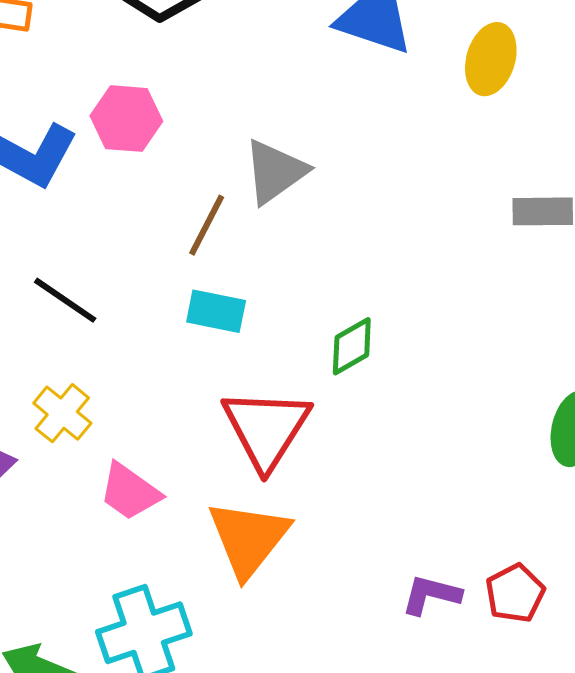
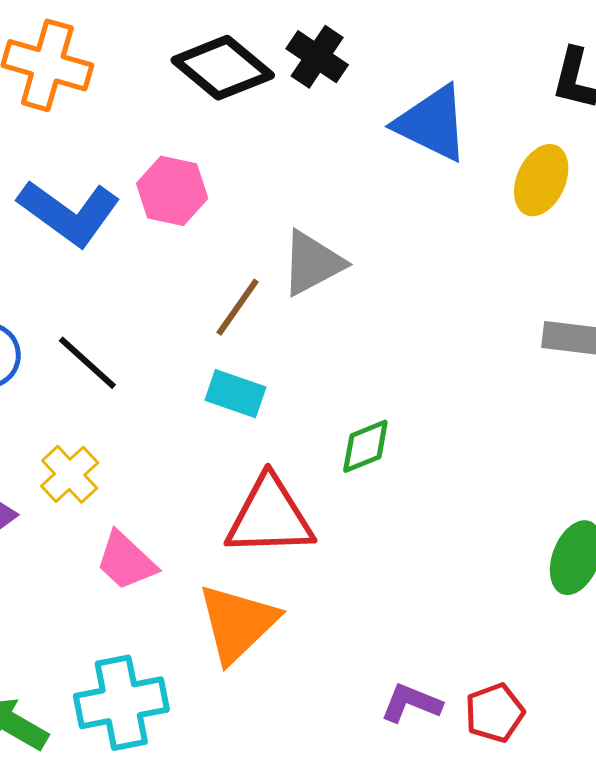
red triangle: (266, 429) -> (270, 517), turned 48

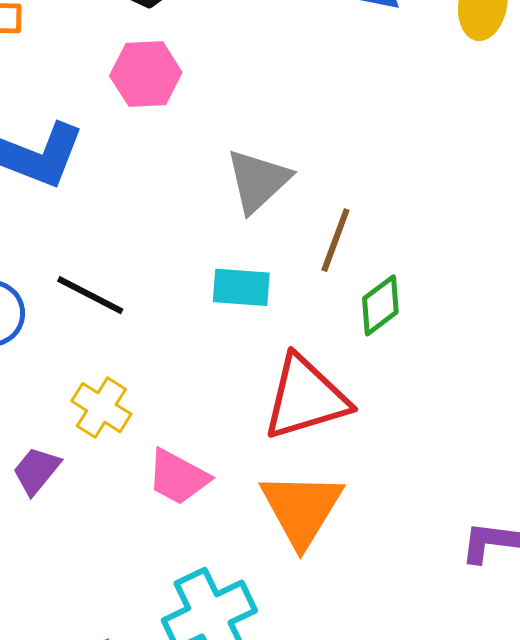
pink hexagon: (172, 191) -> (146, 74), moved
gray triangle: (312, 263) -> (258, 181), moved
brown line: (238, 307) -> (335, 240), moved

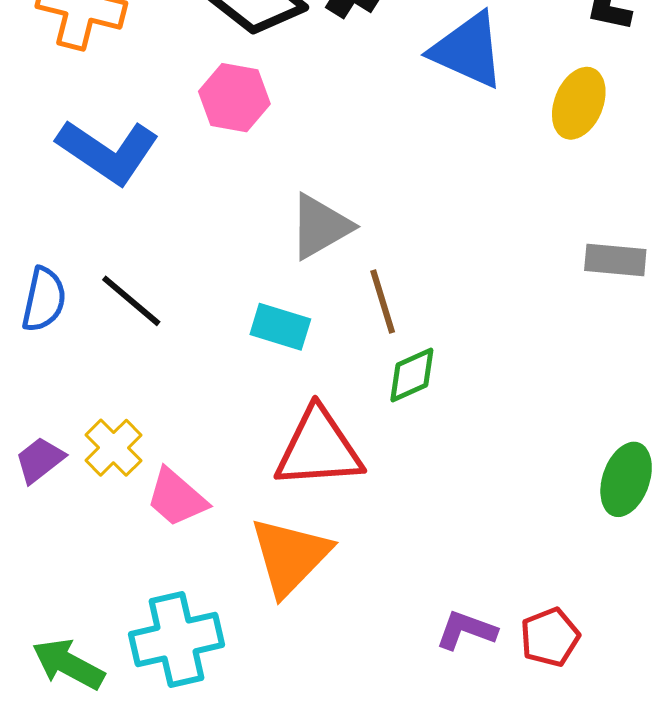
brown line: (335, 240) -> (383, 301), turned -50
yellow cross: (101, 408) -> (114, 448), moved

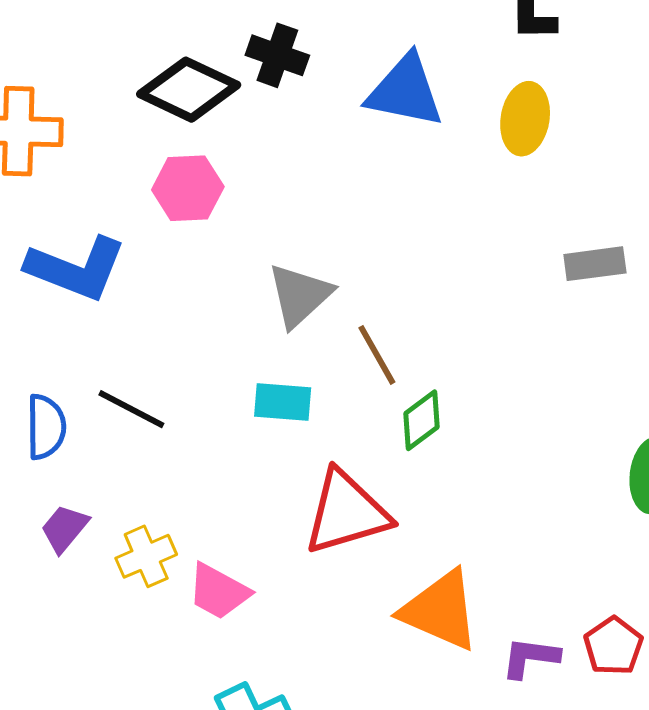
yellow cross: (114, 448) -> (146, 556), turned 34
purple trapezoid: (40, 460) -> (65, 528), moved
orange triangle: (290, 556) -> (440, 610), moved, turned -38

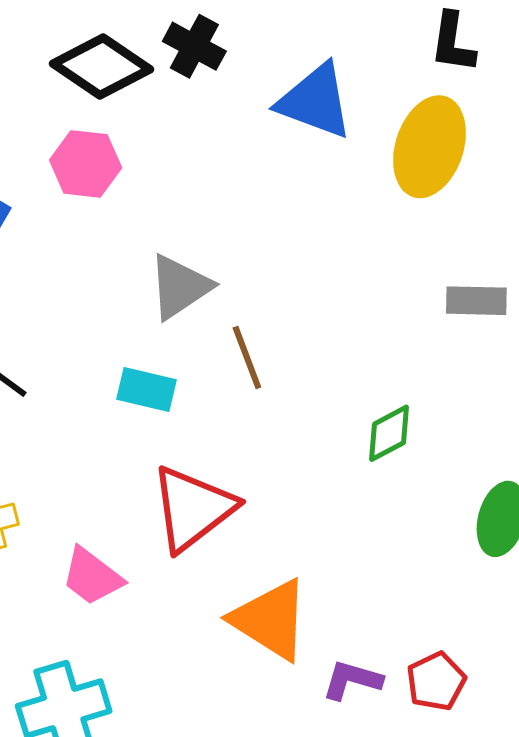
yellow ellipse: (525, 119) -> (430, 147), size x1.4
green diamond: (422, 420) -> (389, 433), moved
red triangle: (346, 512) -> (193, 509), turned -30
pink trapezoid: (219, 591) -> (92, 577), moved

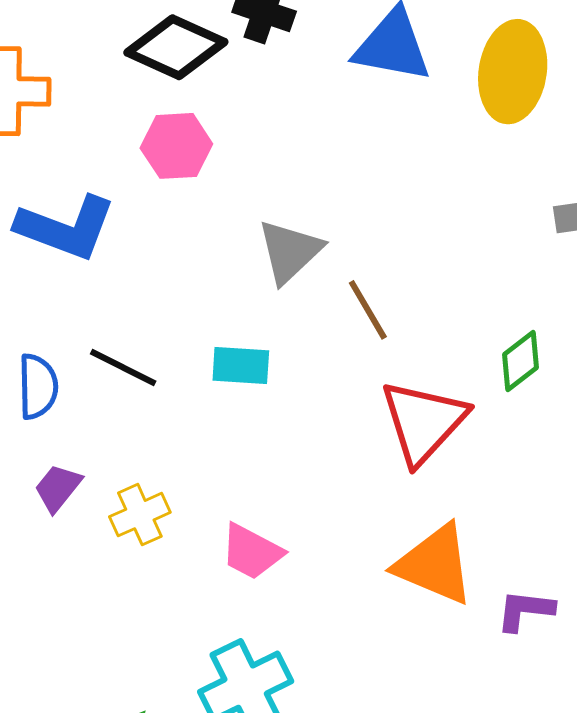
cyan rectangle: (147, 390) -> (241, 366), moved
red triangle: (193, 509) -> (423, 422), moved

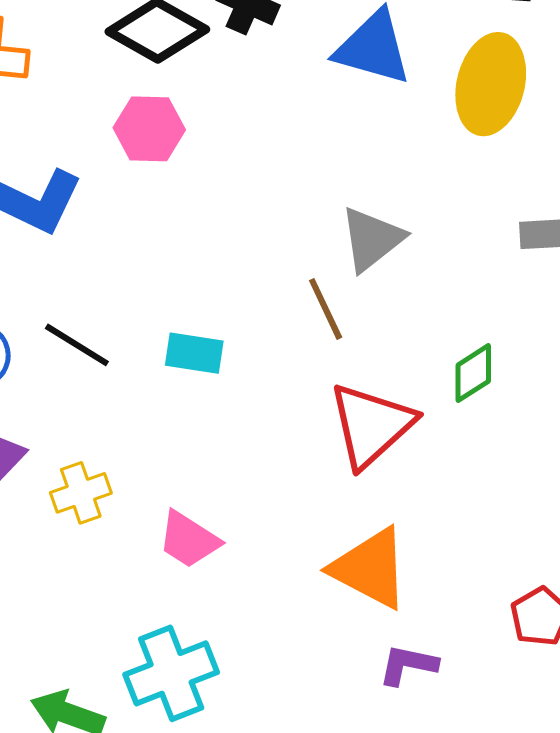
gray triangle: (290, 251) -> (372, 239), moved
purple L-shape: (525, 610) -> (408, 665), moved

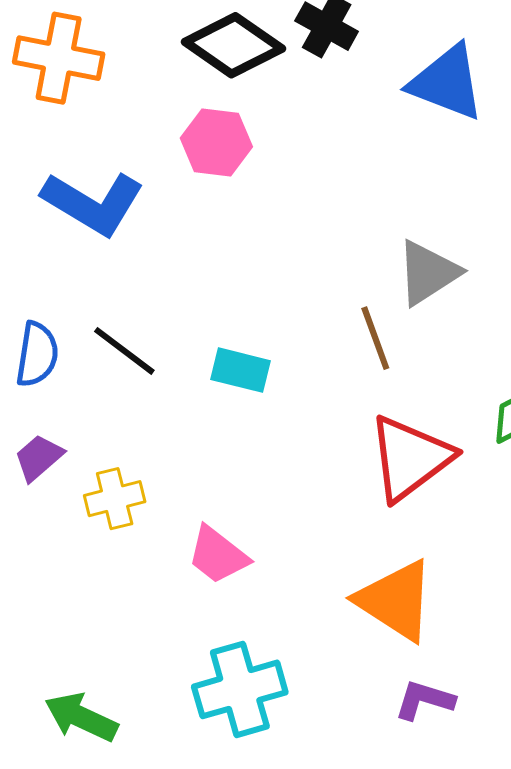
cyan cross: (171, 673) -> (240, 689), moved

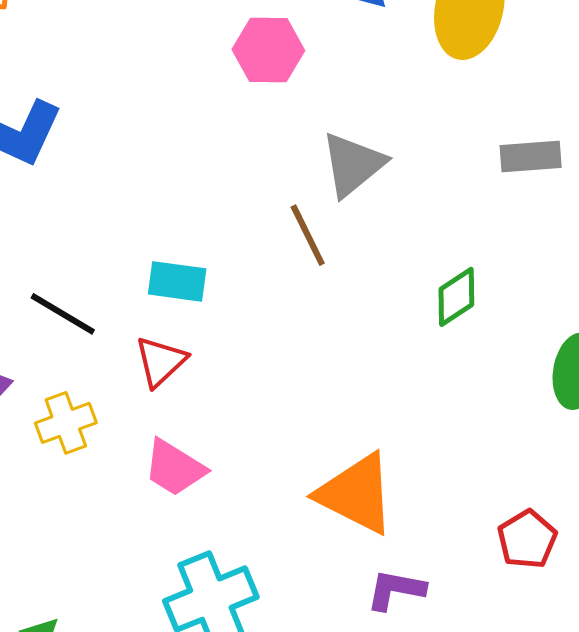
pink hexagon: (216, 142) -> (268, 50), moved
black line: (124, 351) -> (63, 314), moved
red triangle: (410, 458) -> (161, 361), moved, size x0.6

